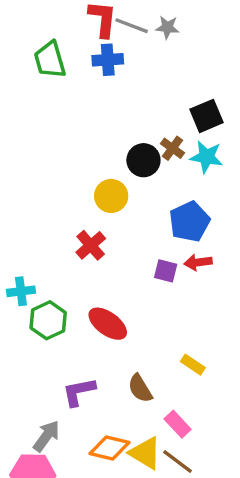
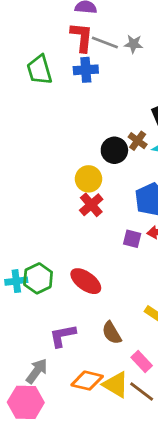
red cross: (91, 245) -> (91, 205), moved
cyan cross: (21, 291) -> (16, 281), moved

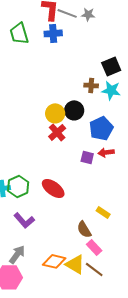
brown cross: (138, 141) -> (91, 85), turned -32
black circle: (114, 150) -> (74, 110), moved
brown semicircle: (112, 333) -> (84, 229), moved
purple L-shape: (63, 336) -> (24, 220), moved, turned -120

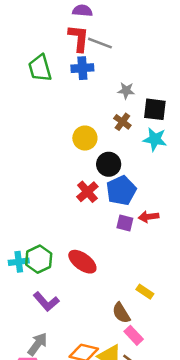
gray star: (88, 14) -> (126, 91), moved
black square: (111, 66) -> (155, 109), turned 30
brown cross: (91, 85) -> (122, 122), moved, turned 32
yellow circle: (55, 113) -> (85, 138), moved
blue pentagon: (101, 128) -> (121, 190), moved

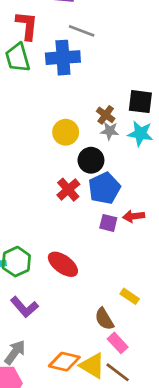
red L-shape: (79, 38) -> (27, 26), moved
blue cross: (82, 68) -> (63, 58), size x1.4
gray star: (126, 91) -> (110, 131), moved

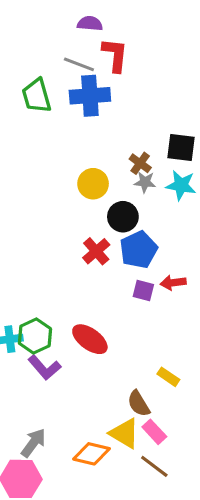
red L-shape: (27, 26) -> (115, 55), moved
gray line: (82, 31) -> (79, 64), moved
purple L-shape: (24, 307) -> (44, 367), moved
yellow triangle: (92, 366) -> (124, 433), moved

